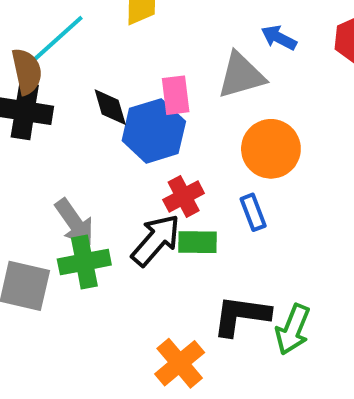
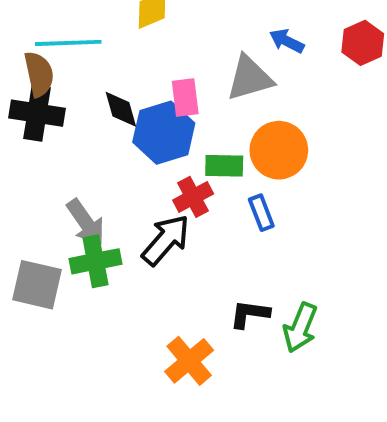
cyan line: (57, 40) -> (68, 43), turned 40
green rectangle: (197, 242) -> (224, 166), moved
black L-shape: (241, 316) -> (250, 314), size x0.7

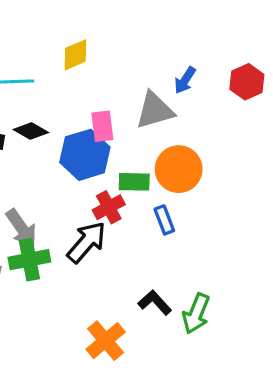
blue arrow: (287, 41) -> (185, 80), turned -84
black diamond: (121, 109) -> (31, 131), moved, turned -44
black L-shape: (250, 314) -> (155, 302), turned 40

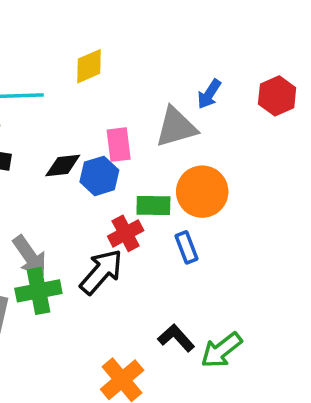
black diamond: (31, 131) -> (63, 165), moved, turned -36
blue hexagon: (85, 155) -> (99, 176), size x0.7
green arrow: (196, 314) -> (221, 350), turned 30

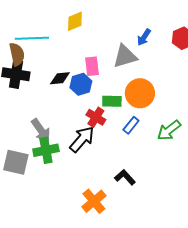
red cross: (126, 233) -> (96, 117), turned -30
blue rectangle: (187, 247) -> (131, 125), turned 60
green arrow: (221, 350) -> (169, 130), moved

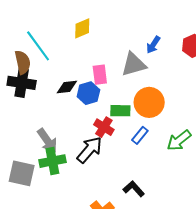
cyan line: (32, 38) -> (38, 46), turned 56

